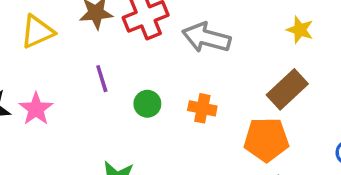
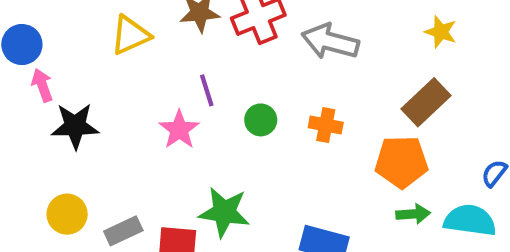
pink star: (36, 109) -> (179, 130), moved

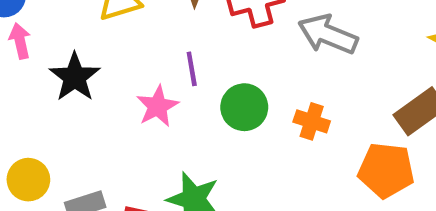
green circle: (261, 120) -> (244, 107), size x1.4
black star: (75, 126) -> (75, 77), moved, turned 30

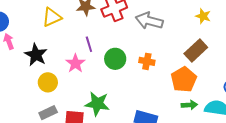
orange pentagon: (386, 170) -> (184, 79), turned -30
yellow circle: (28, 180) -> (48, 82), moved

